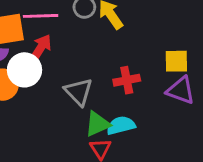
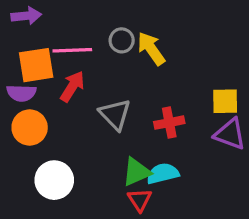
white circle: (24, 70) -> (54, 180), moved
gray triangle: (79, 92) -> (115, 114), moved

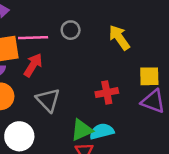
yellow arrow: (151, 49) -> (119, 38), moved
gray triangle: (115, 114) -> (48, 100), moved

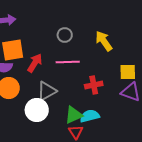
pink line: (33, 38) -> (68, 62), moved
gray triangle: (48, 100) -> (47, 91), turned 45
white circle: (19, 136) -> (37, 110), moved

